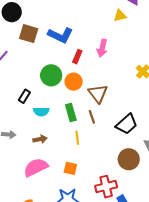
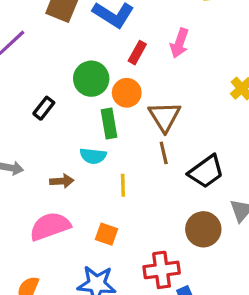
cyan semicircle: (41, 112) -> (93, 156), moved
green rectangle: (71, 113) -> (109, 124), moved
brown line: (92, 117) -> (164, 153), moved

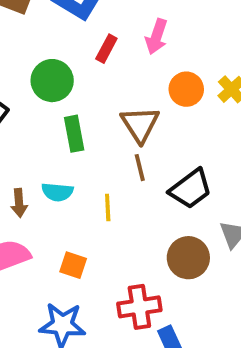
orange circle: (127, 93) -> (186, 89), moved
cyan semicircle: (93, 156) -> (57, 192), moved
brown arrow: (62, 181) -> (19, 203), turned 90
yellow line: (123, 185) -> (108, 207), moved

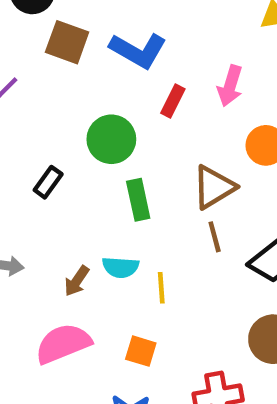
brown triangle: (140, 124) -> (214, 187), turned 33
brown arrow: (19, 203) -> (77, 281), turned 40
yellow line: (108, 207) -> (161, 288), moved

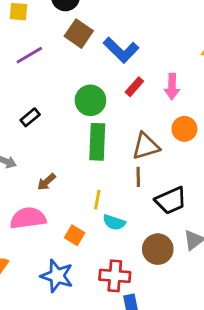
pink arrow: (230, 86) -> (172, 87), turned -30
black rectangle: (48, 182) -> (30, 117), moved
green rectangle: (138, 200) -> (97, 142), size x1.4
cyan semicircle: (121, 267) -> (114, 222), moved

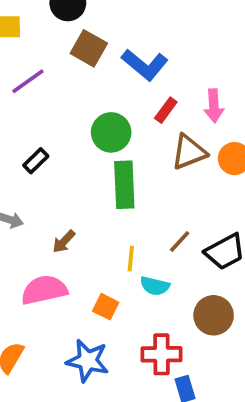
brown triangle: (146, 146) -> (189, 152), moved
brown line: (138, 177) -> (180, 241), moved, turned 48

